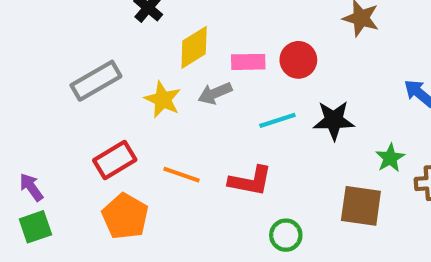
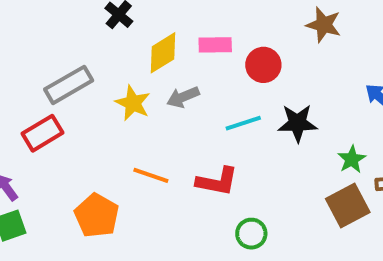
pink rectangle: (248, 62) -> (215, 45), moved
red rectangle: (115, 160) -> (42, 133), moved
brown square: (361, 206) -> (348, 205), moved, turned -36

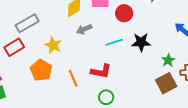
yellow star: (133, 103) -> (53, 45), moved
orange line: (151, 175) -> (73, 78), moved, turned 48
orange pentagon: (97, 216) -> (41, 70), moved
green circle: (251, 234) -> (106, 97), moved

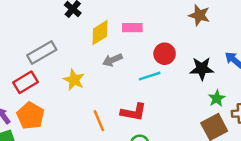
red circle: (124, 13) -> (165, 54), moved
black star: (141, 42) -> (202, 69), moved
orange pentagon: (41, 70) -> (31, 116), moved

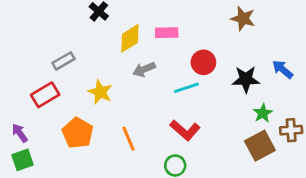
gray rectangle: (42, 52) -> (64, 61), size x0.7
red L-shape: (134, 112) -> (185, 130), moved, turned 30
orange pentagon: (31, 116) -> (78, 133), moved

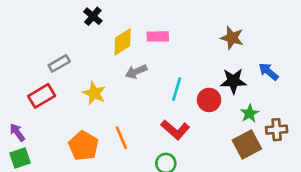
brown star: (243, 18) -> (232, 38), moved
red circle: (203, 62) -> (209, 100), moved
cyan line: (186, 88) -> (177, 89), turned -55
orange pentagon: (78, 133) -> (83, 146), moved

